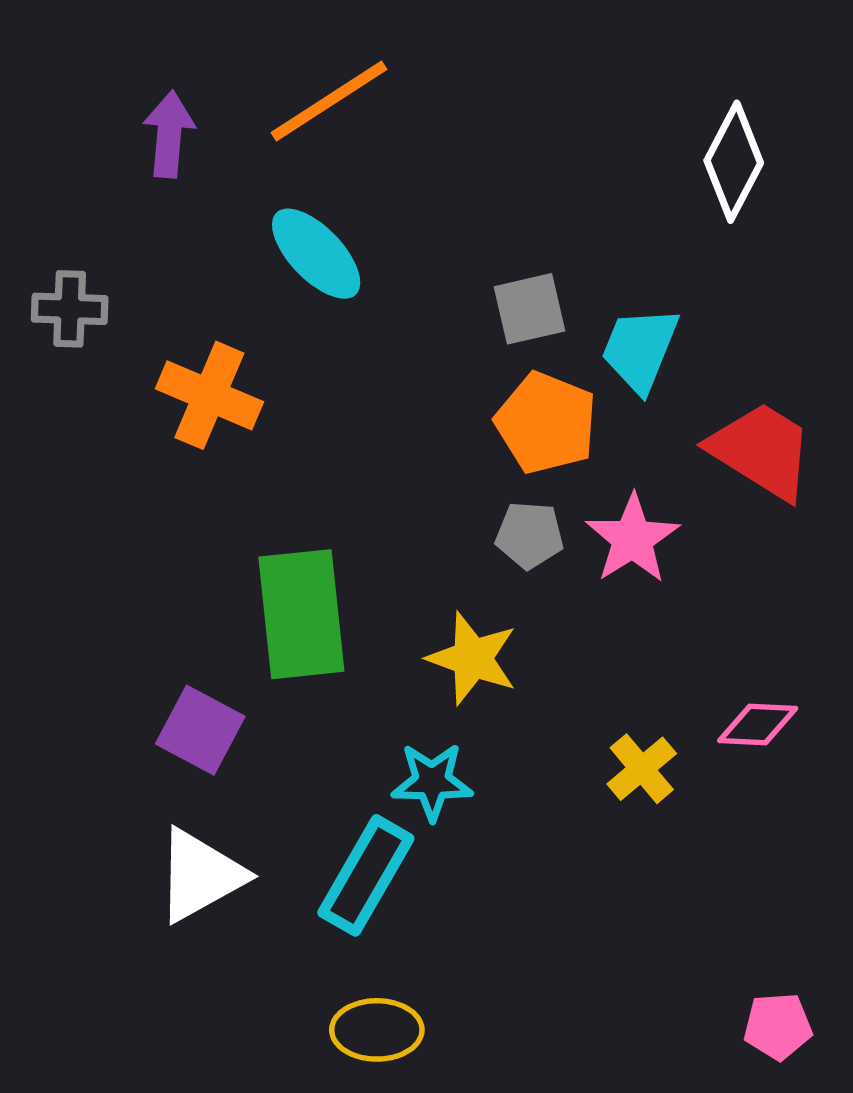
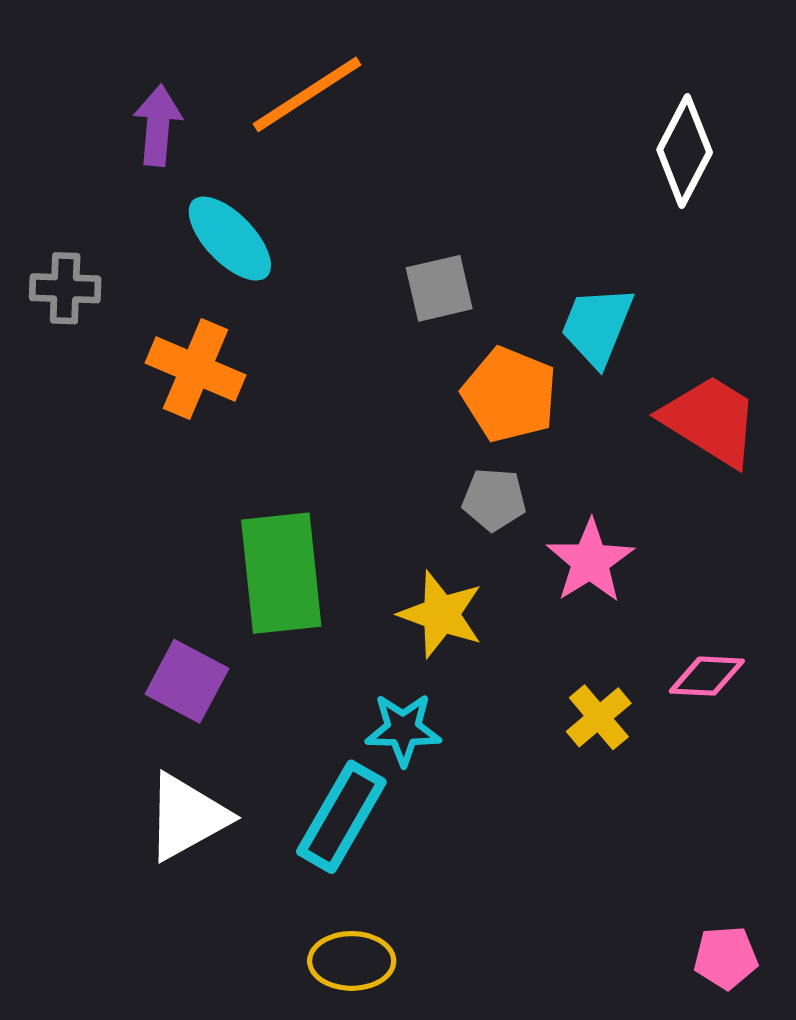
cyan ellipse: (316, 254) -> (230, 239), moved
gray square: (530, 309) -> (439, 288), moved
pink star: (633, 539) -> (590, 561), moved

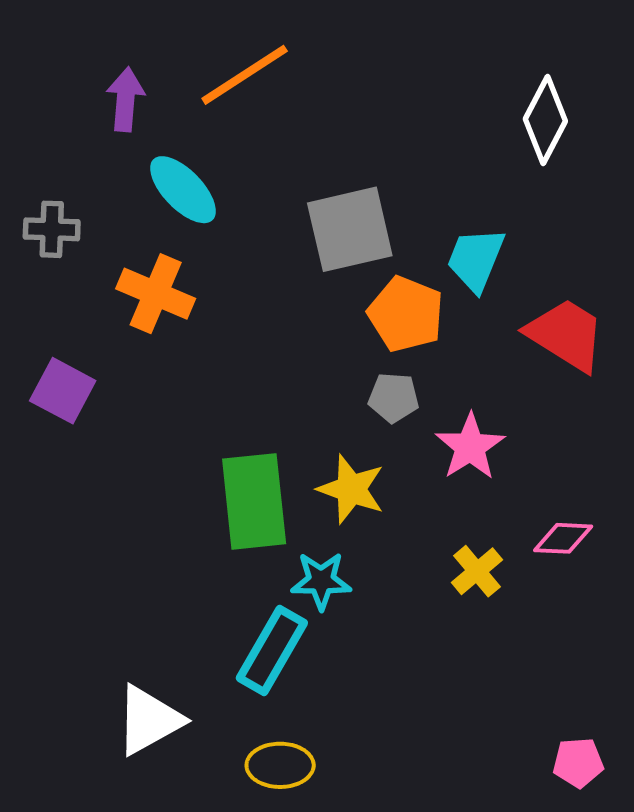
gray square: (439, 288) -> (350, 229), size x1.6
green rectangle: (281, 573) -> (254, 501), moved
purple square: (187, 681) -> (63, 391), moved
white triangle: (187, 817) -> (149, 720), moved

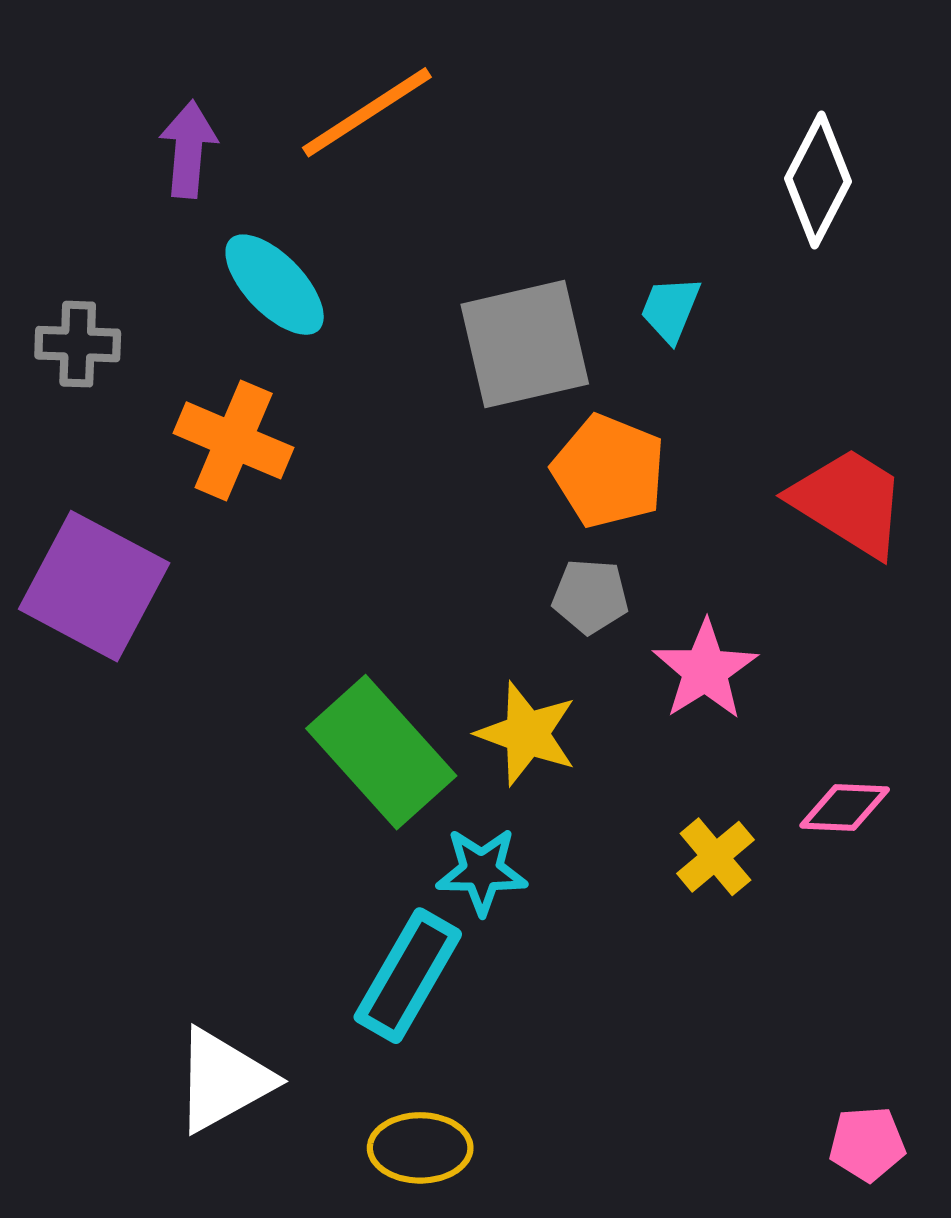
cyan trapezoid: (476, 259) -> (670, 309), moved, size x0.7
purple square: (63, 391) -> (94, 586), size x1.5
green rectangle: (254, 501) -> (381, 752), turned -36

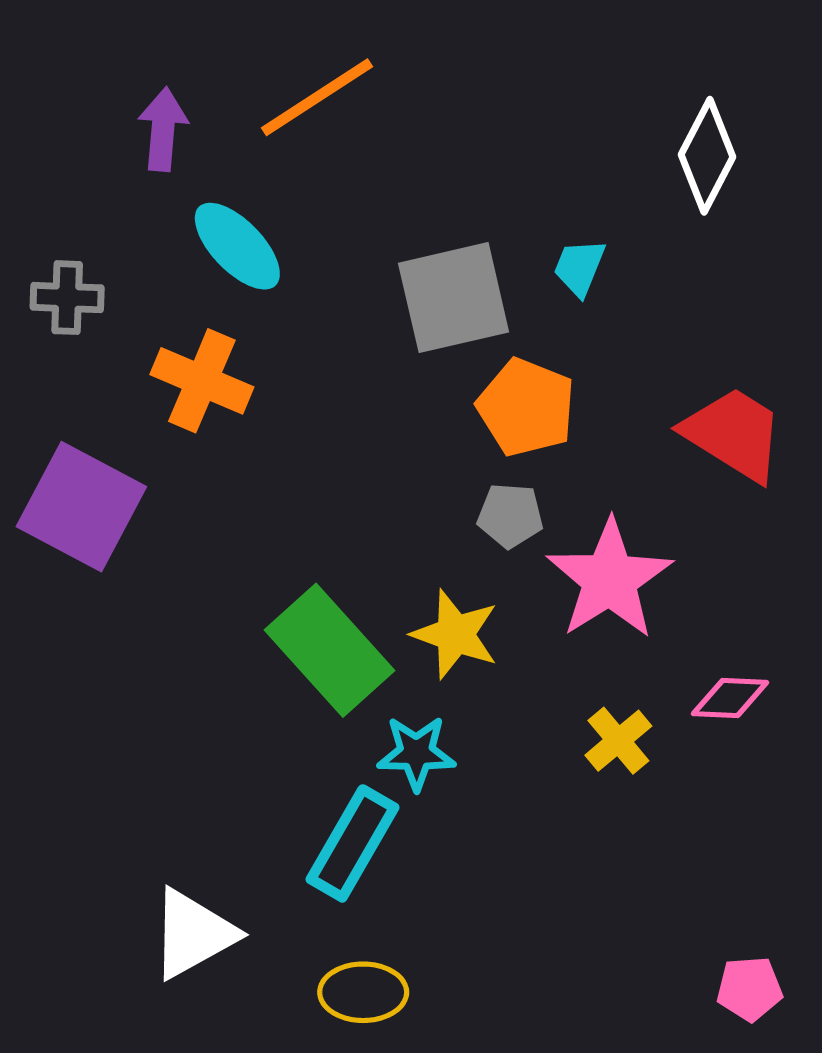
pink star: (705, 670) -> (609, 579), size x1.4

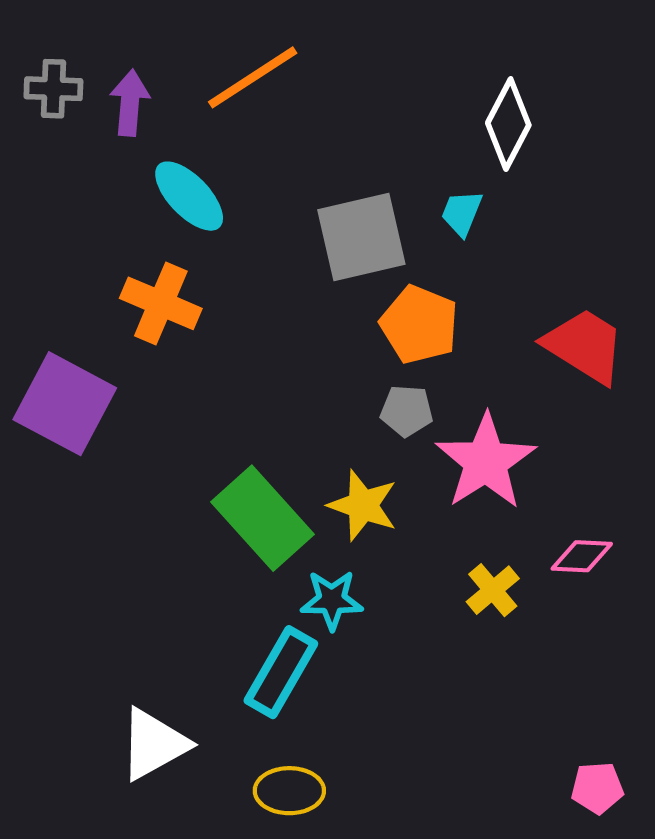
white diamond: (707, 156) -> (508, 124), moved
gray cross: (67, 298) -> (53, 89), moved

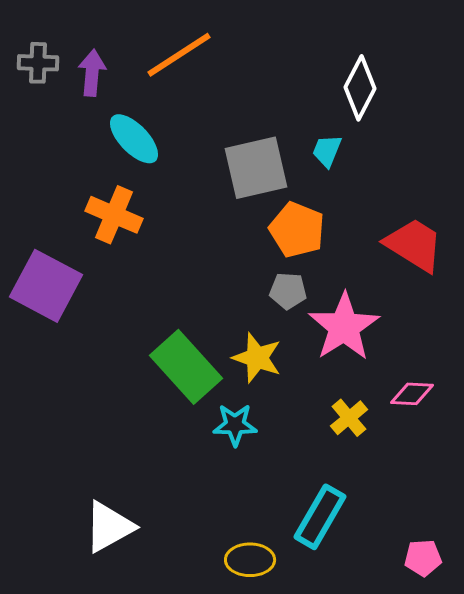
cyan rectangle: (281, 672) -> (320, 517), moved
yellow ellipse: (289, 791) -> (250, 560), moved

